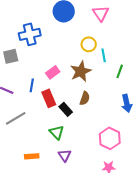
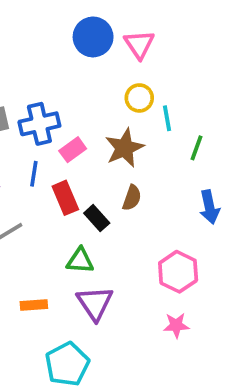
pink triangle: (101, 13) -> (139, 44), moved
blue cross: (30, 34) -> (39, 124), moved
green triangle: (57, 132) -> (80, 261), turned -42
purple triangle: (65, 155) -> (95, 303), size x1.5

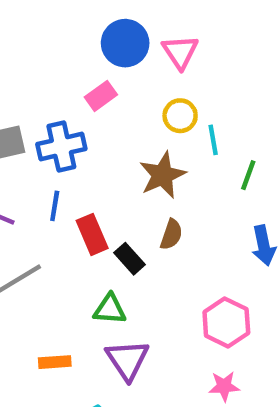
pink rectangle: (73, 150) -> (101, 96), moved

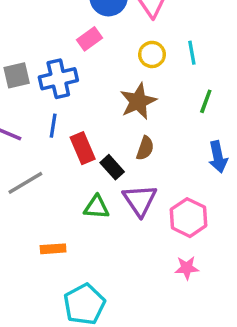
cyan line: (213, 140) -> (192, 53), moved
purple triangle: (127, 360) -> (140, 200), moved

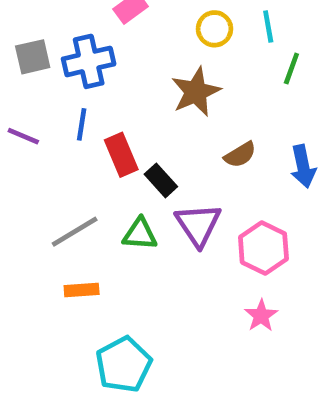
green line: (206, 101) -> (291, 68), moved
brown semicircle: (145, 148) -> (240, 155), moved, turned 40
gray line: (25, 183) -> (75, 232), moved
pink star: (187, 268) -> (261, 316), turned -30

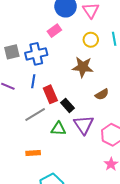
brown star: (196, 92) -> (83, 67), turned 30
gray line: (75, 232) -> (35, 115), moved

